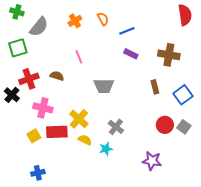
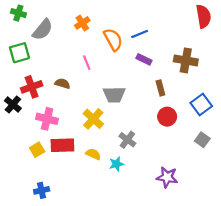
orange semicircle: (103, 19) -> (113, 40), moved, size x1.5
brown rectangle: (155, 87) -> (160, 88), moved
yellow cross: (79, 119) -> (93, 119), moved
red circle: (165, 125) -> (167, 117), moved

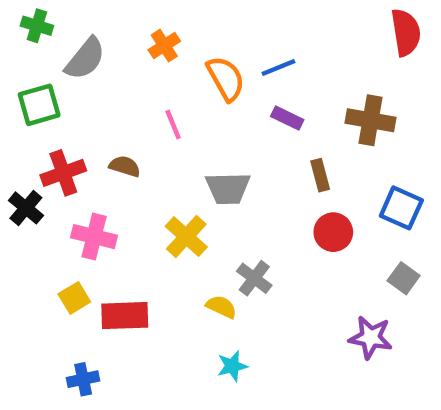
blue square: (201, 104) -> (401, 208), turned -30
red rectangle: (62, 145) -> (125, 316), moved
yellow semicircle: (93, 154) -> (221, 307), moved
cyan star: (116, 164) -> (232, 366), moved
purple star: (167, 177) -> (371, 338), moved

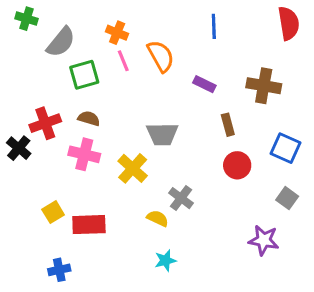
orange cross: (164, 46) -> (117, 33), turned -35
blue line: (278, 67) -> (214, 26), moved, turned -70
green square: (39, 105) -> (84, 75), moved
pink line: (173, 125) -> (123, 61), moved
pink cross: (94, 237) -> (84, 154), moved

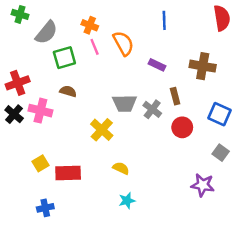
red cross: (45, 123) -> (18, 83), moved
pink cross: (84, 154) -> (40, 111), moved
gray cross: (181, 198) -> (152, 109), moved

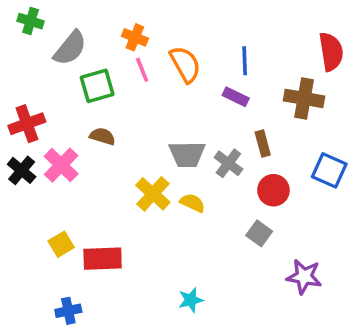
red semicircle: (222, 18) -> (331, 52), moved
blue line: (164, 20) -> (245, 61), moved
pink cross: (40, 111) -> (61, 165), turned 30
gray square: (221, 153) -> (259, 233), moved
yellow semicircle: (121, 168) -> (192, 203), moved

